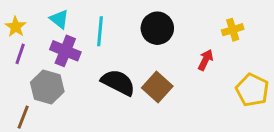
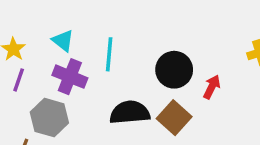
black circle: (157, 28) -> (174, 70), moved
red arrow: (206, 60) -> (212, 87), moved
black semicircle: (118, 82) -> (130, 112), turned -32

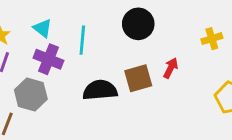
black circle: (174, 70) -> (138, 24), moved
brown square: (174, 118) -> (138, 78), moved, turned 32

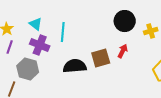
black circle: (138, 24) -> (125, 21), moved

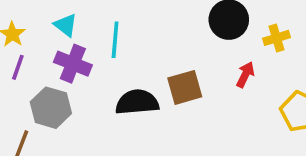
red arrow: (123, 51) -> (245, 75), moved

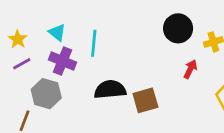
purple line: (18, 67) -> (22, 64), turned 42
brown square: (185, 87) -> (145, 100), moved

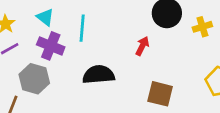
red arrow: (190, 69) -> (142, 46), moved
brown square: (145, 100) -> (160, 94), moved, turned 30

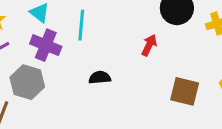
black semicircle: (99, 75) -> (100, 78), size x0.6
brown square: (160, 94) -> (185, 91), moved

